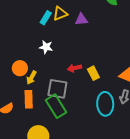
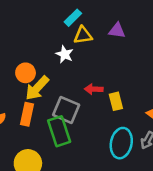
yellow triangle: (60, 14) -> (83, 35), moved
yellow arrow: (31, 78) -> (37, 88), size x1.5

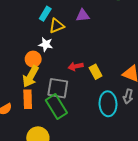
orange circle: (26, 73) -> (33, 59), moved

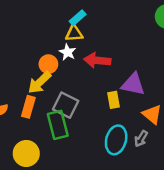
purple triangle: (83, 15) -> (133, 84), moved, size x1.5
yellow triangle: (57, 26) -> (74, 33), moved
red arrow: (76, 66) -> (97, 60), moved, size x1.5

